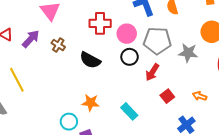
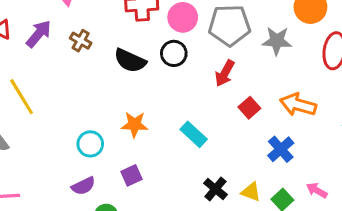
black circle: (130, 57) -> (174, 53), moved
orange arrow: (200, 96) -> (298, 105), size x1.6
cyan circle: (69, 122) -> (90, 144), moved

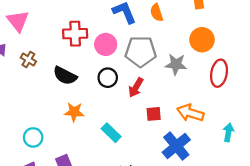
black circle: (174, 53) -> (108, 78), moved
red square: (249, 108) -> (154, 114), turned 35
orange star: (134, 124) -> (74, 112), moved
blue cross: (281, 149) -> (176, 146), size x1.4

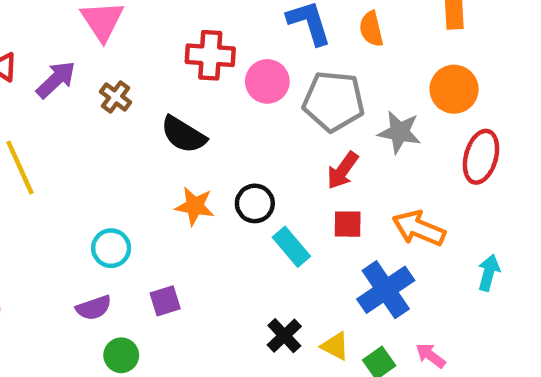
black circle: (108, 78) -> (255, 203), moved
red arrow: (136, 87) -> (343, 170), moved
cyan rectangle: (111, 133) -> (291, 247), moved

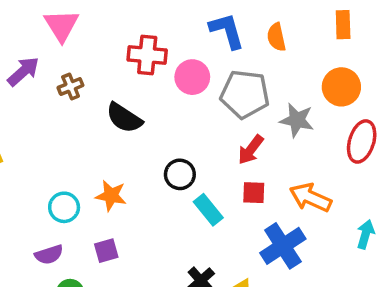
brown cross: (116, 97) -> (71, 86), turned 30
orange star: (195, 206) -> (111, 196), moved

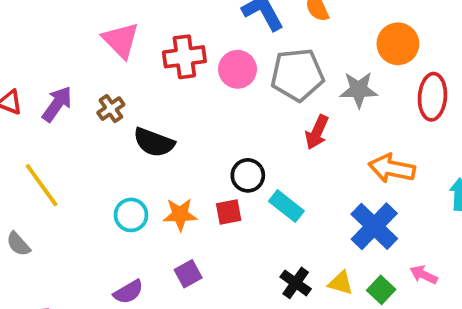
pink triangle: (61, 25) -> (121, 40), moved
black semicircle: (124, 118) -> (154, 142), moved
red square: (254, 193) -> (229, 212), moved
cyan circle: (64, 207) -> (131, 215), moved

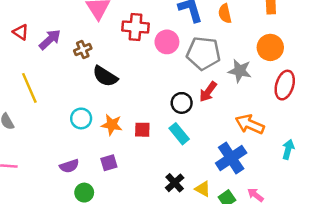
black circle: (248, 175) -> (182, 103), moved

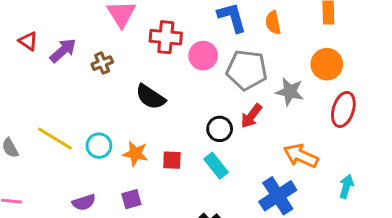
black semicircle: (105, 76) -> (151, 97), moved
yellow line: (29, 88) -> (55, 139), moved, turned -36

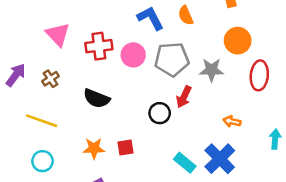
yellow line: (55, 139) -> (42, 121), moved
cyan circle: (99, 146) -> (42, 161), moved
orange arrow: (301, 156) -> (232, 121), size x0.6
cyan rectangle: (216, 166) -> (185, 163), moved

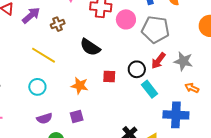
gray star: (212, 70) -> (183, 61), moved
red square: (125, 147) -> (109, 77), moved
blue cross: (220, 159) -> (176, 115), turned 35
cyan rectangle: (185, 163) -> (150, 89), moved

